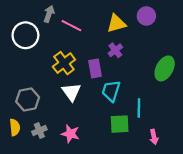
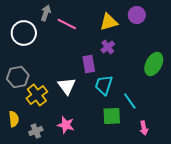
yellow cross: (64, 63) -> (37, 95), moved
gray hexagon: (28, 99) -> (18, 77), moved
cyan line: (139, 108) -> (130, 101), turned -36
gray cross: (39, 131) -> (36, 131), moved

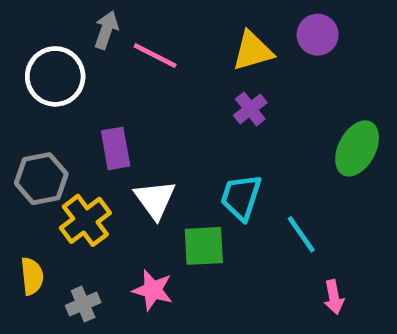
purple rectangle: (89, 64) -> (116, 148), moved
green square: (112, 116) -> (204, 246), moved

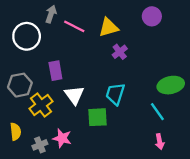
yellow triangle: (253, 51) -> (109, 27), moved
green ellipse: (357, 148) -> (171, 85), moved, turned 50
cyan line: (301, 234) -> (157, 112), moved
pink star: (153, 290) -> (62, 138), moved

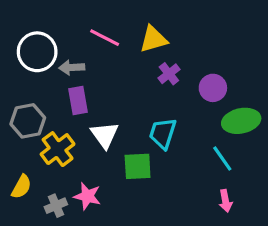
gray arrow: (51, 14) -> (72, 67), moved, turned -112
purple circle: (152, 16) -> (213, 88), moved
yellow semicircle: (16, 132) -> (21, 187), turned 35

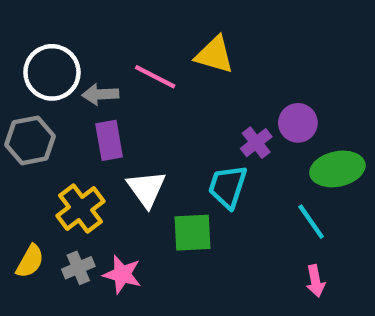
pink line: (105, 38) -> (155, 77), moved
yellow triangle: (153, 39) -> (214, 55), turned 32
purple cross: (169, 74) -> (256, 143), moved
gray hexagon: (28, 121) -> (30, 140), moved
gray cross: (56, 206) -> (78, 268), moved

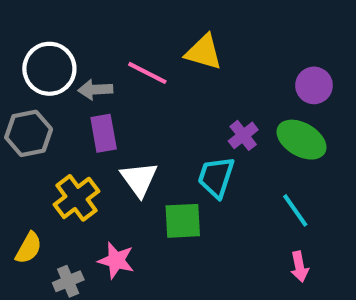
purple circle: (298, 123) -> (314, 85), moved
green ellipse: (337, 169) -> (301, 140), moved, turned 42
gray cross: (78, 268) -> (68, 281), moved

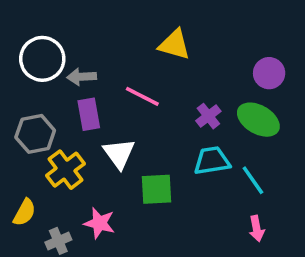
pink line: (147, 73) -> (142, 96), moved
gray hexagon: (29, 133) -> (35, 134), moved
cyan trapezoid: (216, 177) -> (212, 161), moved, turned 63

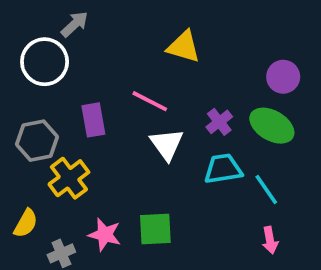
gray arrow: (82, 77) -> (75, 24), moved, turned 140
white triangle: (119, 153) -> (167, 144), moved
green square: (157, 189) -> (155, 229), moved

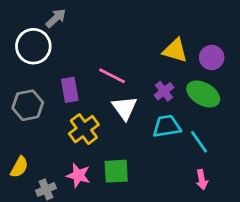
yellow triangle: (184, 47) -> (175, 50), moved
yellow cross: (69, 178) -> (84, 129), moved

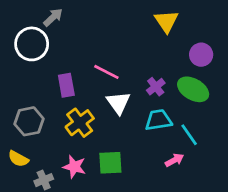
yellow triangle: (175, 50) -> (166, 21), moved, turned 40
gray hexagon: (28, 105) -> (29, 121), moved
yellow semicircle: (19, 167) -> (18, 159), turned 90
pink arrow: (202, 180) -> (174, 160), moved, turned -108

